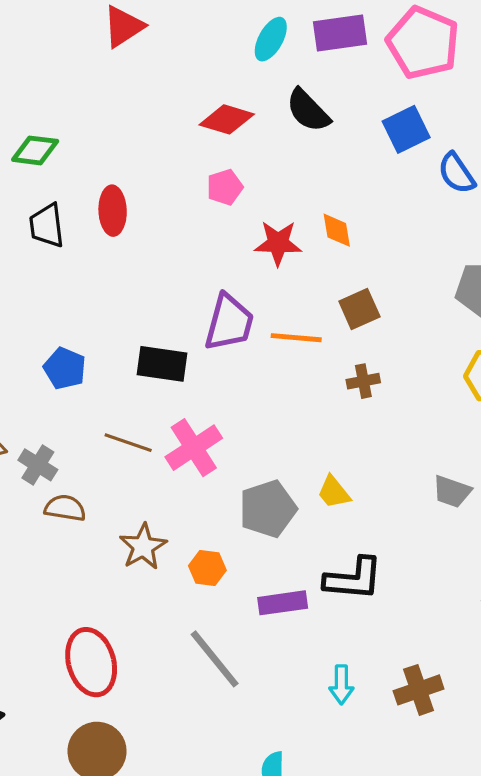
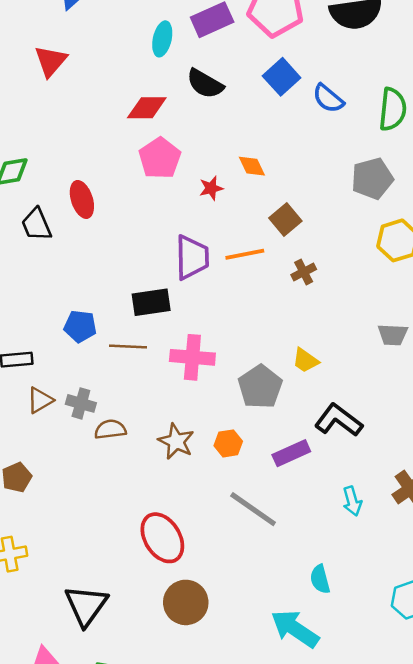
pink pentagon: (225, 187) -> (160, 158), size x1.5
red star: (278, 243) -> (211, 188), size x0.7
brown line: (128, 443) -> (128, 346), moved
pink cross: (194, 448) -> (192, 357), turned -36
black L-shape: (353, 579) -> (338, 420), turned -132

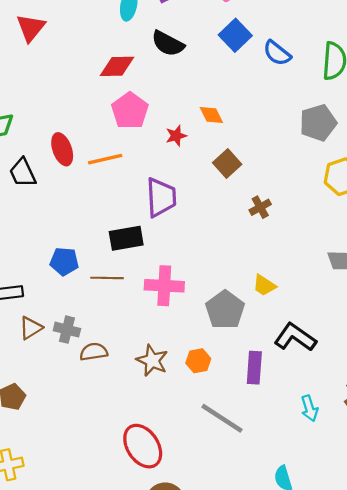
brown square: (285, 219) -> (227, 163), moved
orange line: (245, 254) -> (105, 159), moved
purple rectangle: (291, 453) -> (254, 368), turned -60

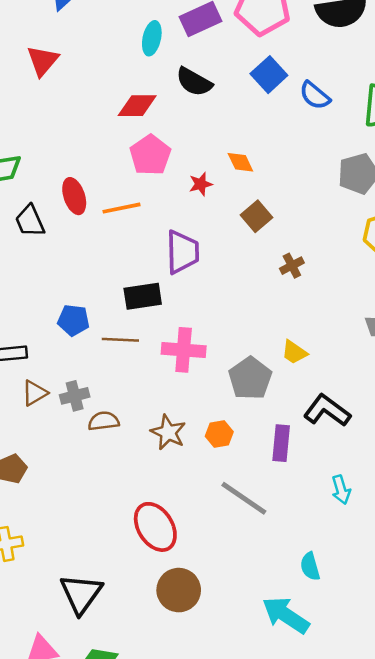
gray cross: (67, 330) -> (75, 396), turned -30

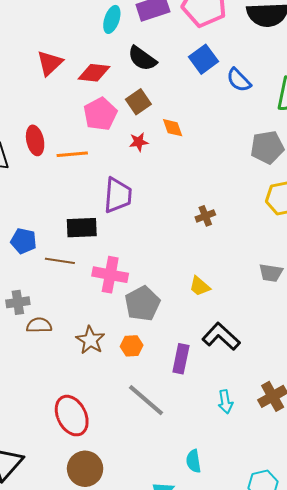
red triangle: (43, 61) -> (50, 63), moved
brown square: (256, 216) -> (138, 102), moved
gray pentagon: (250, 378) -> (142, 304), moved

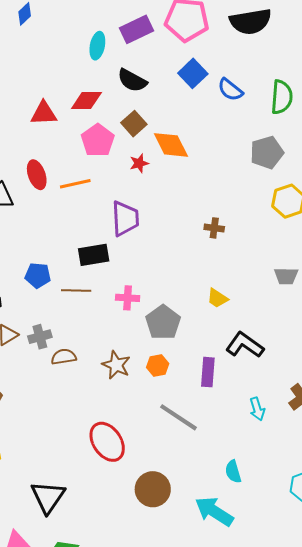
red triangle: (50, 63) -> (44, 113), moved, turned 48
orange diamond: (173, 128) -> (171, 145), size x1.6
brown cross: (205, 216) -> (214, 228), turned 36
pink cross: (110, 275) -> (128, 298), size x0.7
brown circle: (85, 469) -> (153, 489), moved

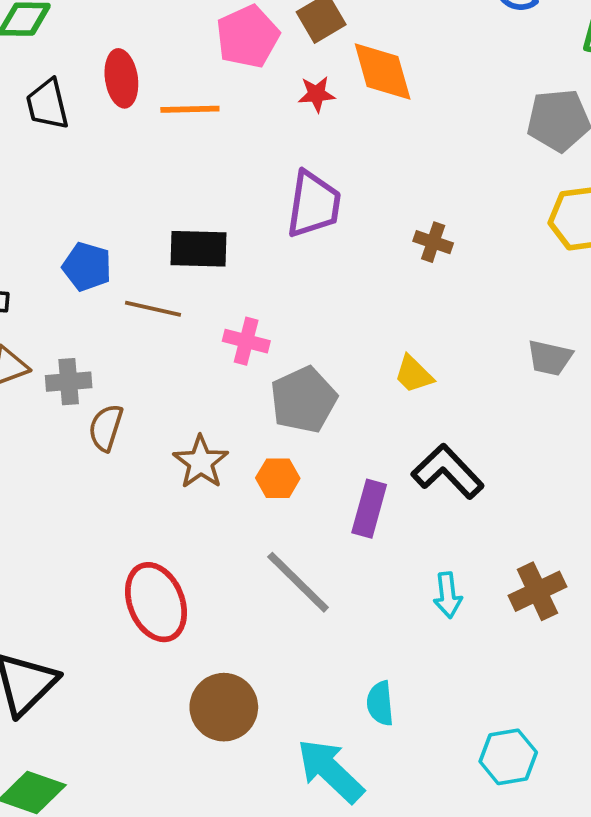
purple trapezoid: (125, 219) -> (314, 204), moved
brown semicircle: (64, 357) -> (106, 428), turned -75

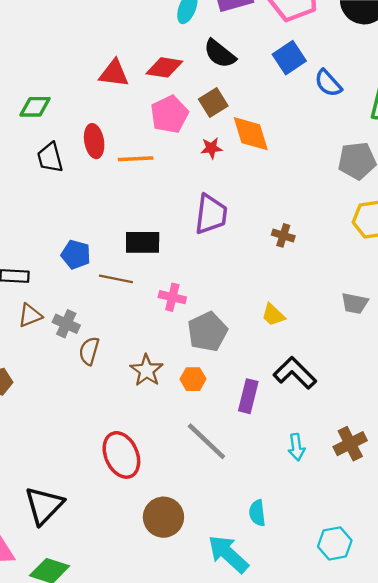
gray cross: (69, 382) -> (66, 324), turned 30

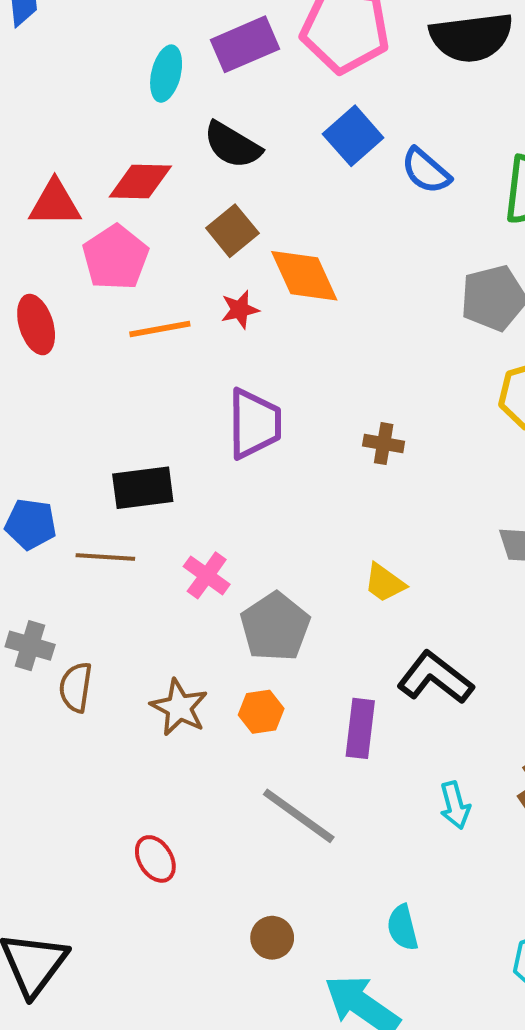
pink pentagon: (169, 114) -> (115, 257), moved
orange line: (136, 159) -> (160, 329), moved
pink cross: (172, 297) -> (207, 575), turned 30
red ellipse: (121, 455) -> (155, 859), size x0.6
brown circle: (163, 517) -> (272, 938), moved, size x0.6

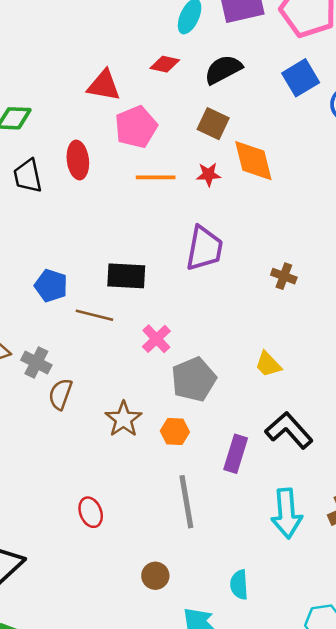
black semicircle: (232, 145) -> (223, 69), turned 111
red diamond: (140, 181) -> (165, 64), moved, size x0.7
brown square: (232, 231) -> (213, 124), turned -36
cyan arrow: (455, 805) -> (287, 513), size x1.6
gray line: (299, 816) -> (186, 502), turned 34

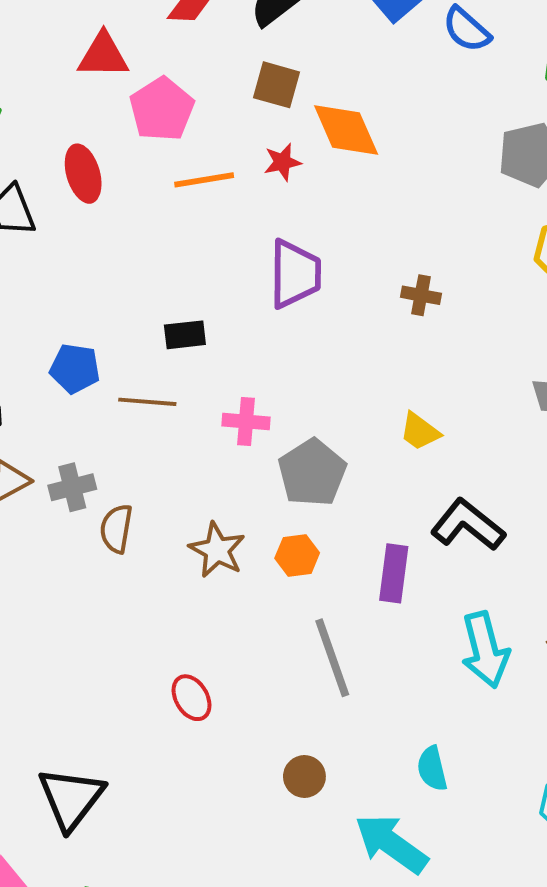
black rectangle: (126, 276) -> (185, 335), size x0.7
pink cross: (156, 339) -> (246, 421), turned -32
gray cross: (36, 363) -> (72, 487), turned -32

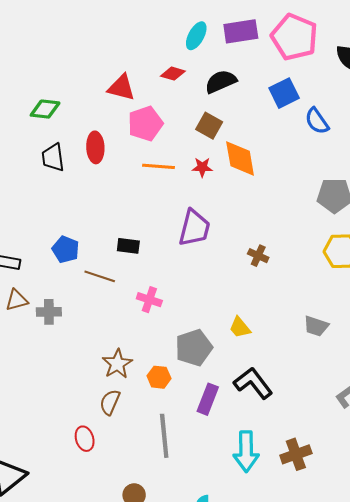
gray pentagon: (312, 473) -> (194, 348), moved
brown semicircle: (116, 529) -> (110, 402), moved

